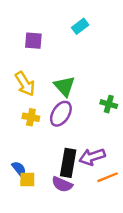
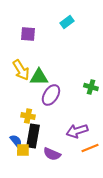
green triangle: (64, 86) -> (39, 77), moved, turned -48
yellow cross: (31, 117) -> (28, 116), moved
black rectangle: (68, 163) -> (33, 136), moved

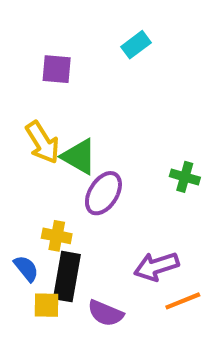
green triangle: (39, 77) -> (79, 157), turned 30
blue semicircle: (16, 141) -> (26, 268), moved

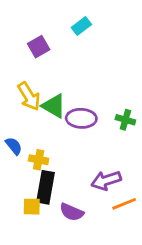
cyan rectangle: (136, 45) -> (81, 26), moved
purple square: (57, 69) -> (39, 47), turned -35
purple ellipse: (103, 193) -> (81, 118), moved, turned 60
blue semicircle: (26, 268) -> (14, 146), moved

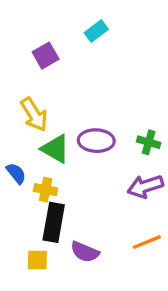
green triangle: (54, 106) -> (55, 149), moved
purple arrow: (106, 180) -> (145, 186), moved
yellow square: (32, 207) -> (37, 260), moved

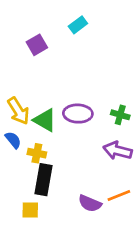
yellow arrow: (34, 114) -> (18, 111), moved
purple arrow: (145, 186) -> (118, 151), turned 32
purple semicircle: (85, 252) -> (90, 203), moved

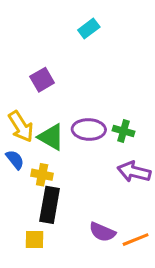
purple square: (37, 45) -> (42, 80), moved
green cross: (120, 115) -> (123, 131), moved
orange line: (119, 196) -> (136, 240), moved

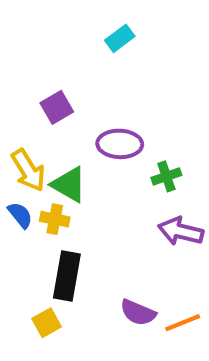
purple ellipse: (89, 129) -> (120, 144), moved
green cross: (123, 131) -> (166, 176), turned -35
yellow cross: (42, 175) -> (55, 219), moved
yellow square: (35, 240) -> (47, 323), turned -30

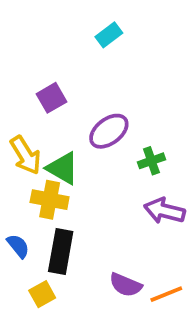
purple ellipse: (120, 144) -> (109, 131), turned -39
blue semicircle: (20, 215) -> (18, 246), moved
yellow cross: (55, 219) -> (50, 200), size x1.4

